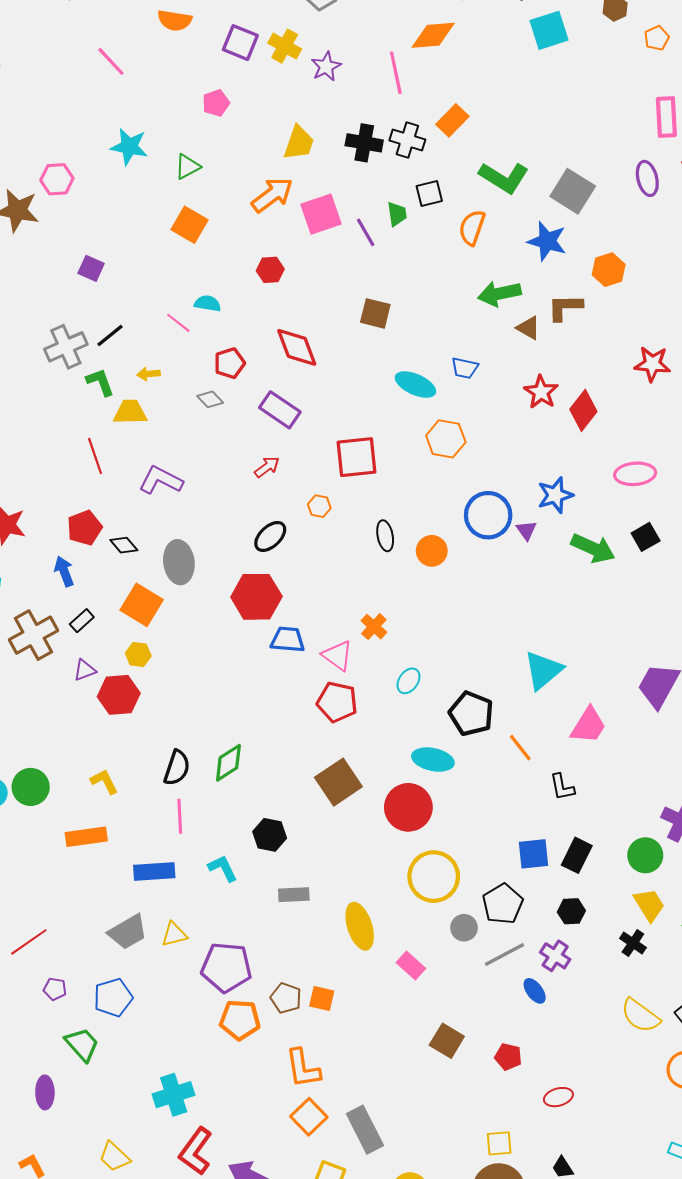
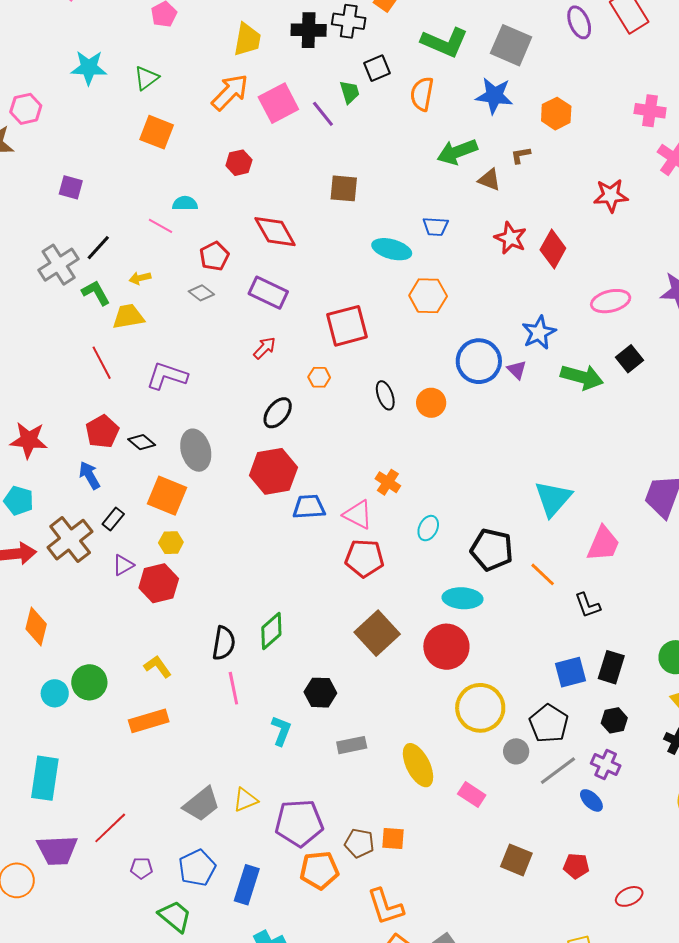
brown L-shape: (565, 307) -> (521, 155), size x0.6
cyan L-shape: (223, 868) -> (281, 731), turned 56
blue rectangle: (154, 871) -> (247, 885), moved, turned -60

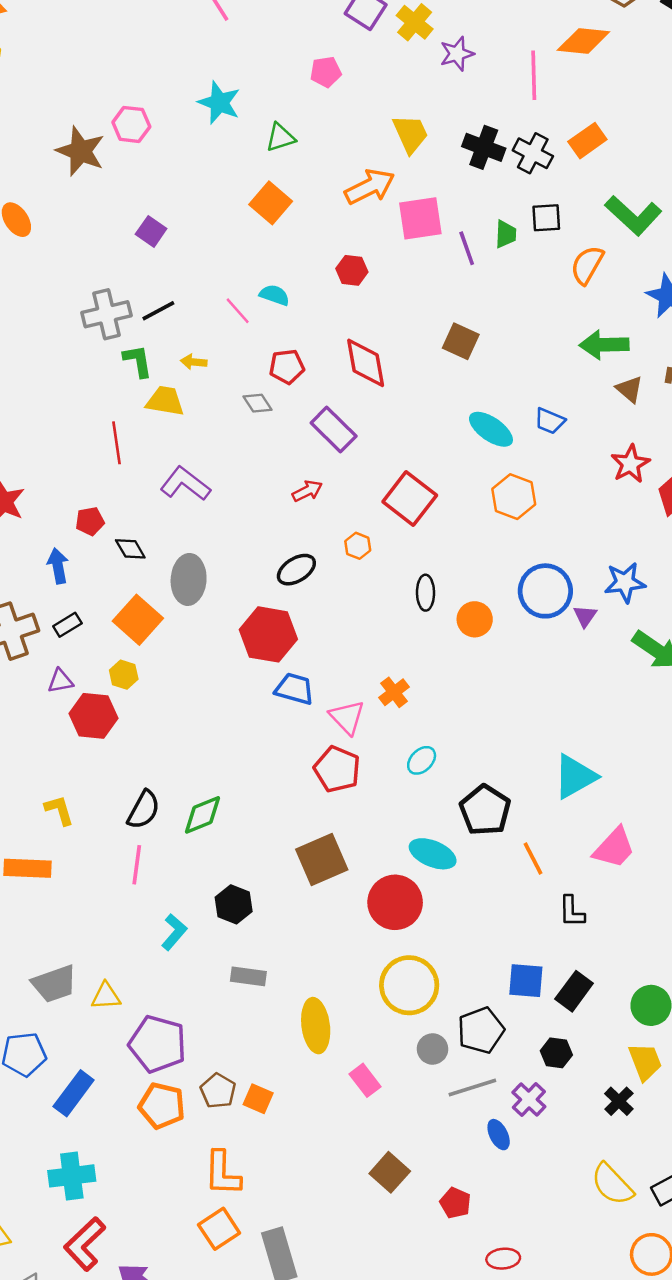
yellow trapezoid: (247, 40) -> (410, 134), turned -54
red square: (347, 326) -> (410, 498), turned 33
red pentagon: (102, 432) -> (90, 521), size x0.7

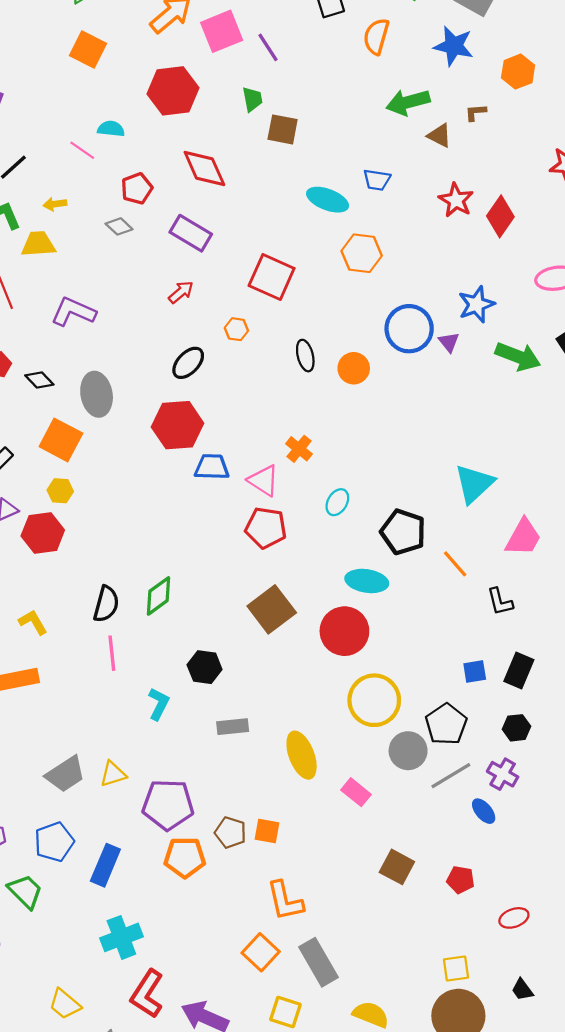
green trapezoid: (506, 234) -> (252, 99), moved
red hexagon: (352, 270) -> (173, 91), size x1.8
blue square: (526, 981) -> (475, 671), size x0.7
gray circle: (433, 1049) -> (408, 751), size x1.4
orange L-shape: (222, 1173) -> (285, 901), moved

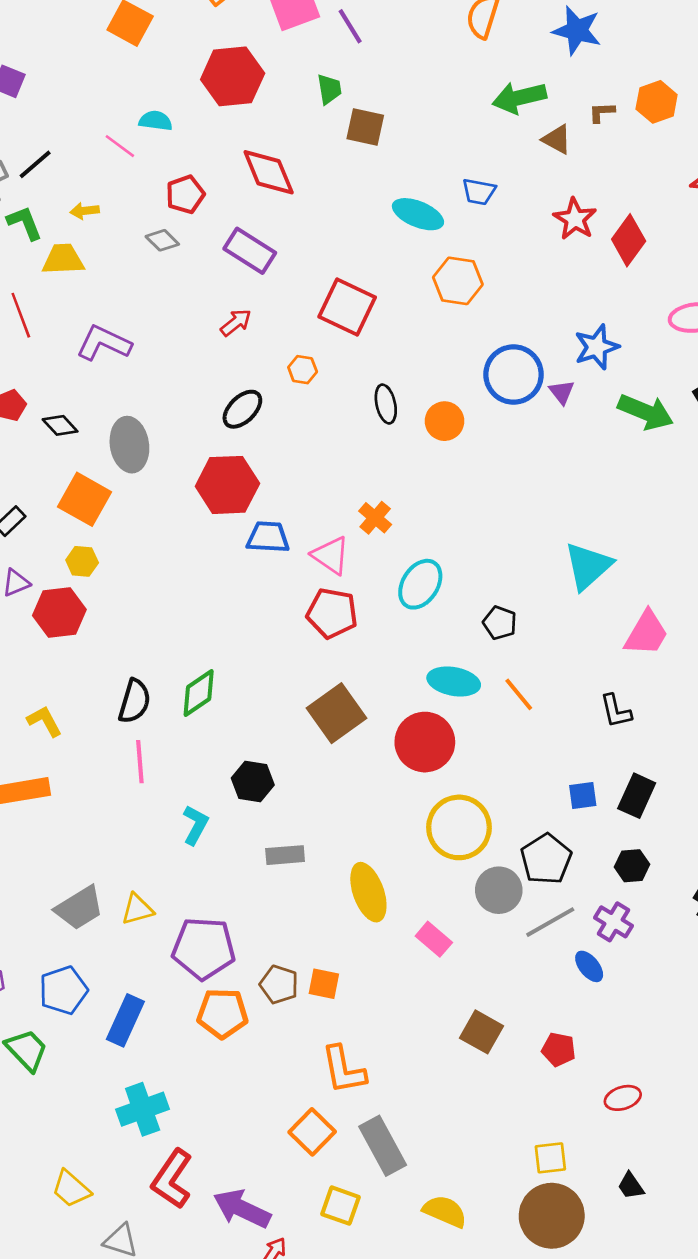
orange hexagon: (518, 72) -> (657, 102), moved
cyan ellipse: (337, 502) -> (420, 584), size x1.5
black pentagon: (403, 532) -> (500, 623), size x0.6
orange line: (455, 564) -> (519, 694), moved

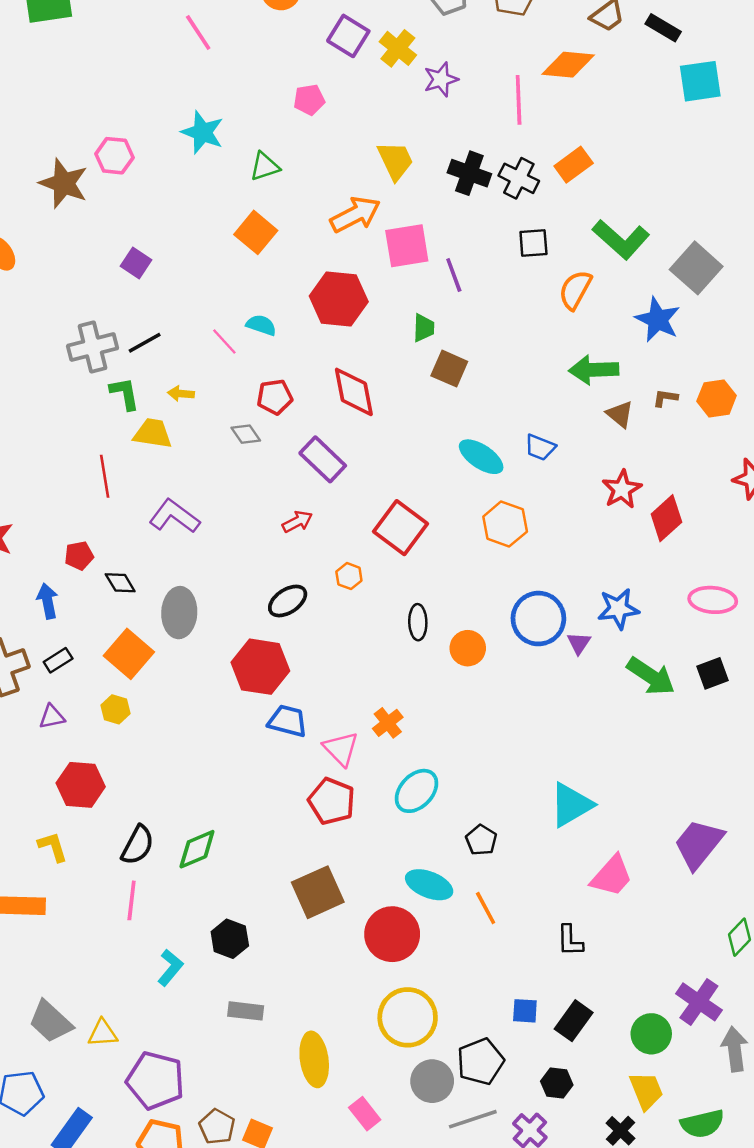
red hexagon: (59, 612) -> (81, 785), moved
gray trapezoid: (79, 908) -> (51, 1022), turned 63

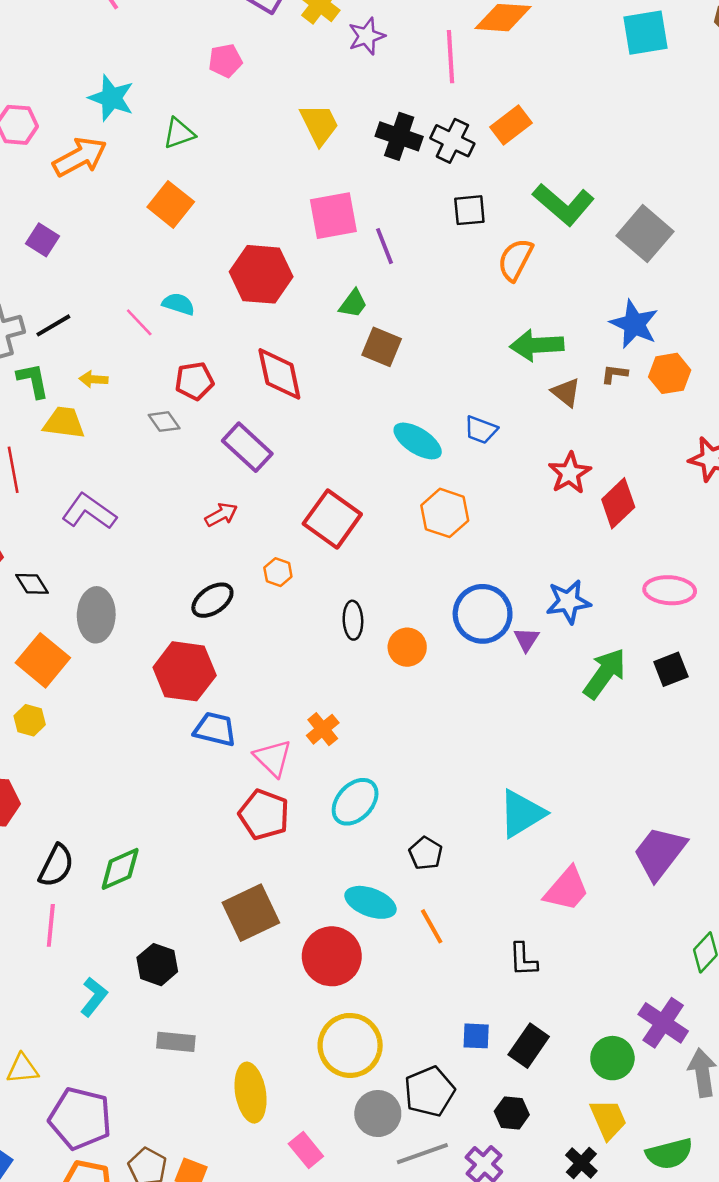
orange arrow: (355, 215) -> (80, 157), moved
blue star: (658, 320) -> (634, 324), moved
green trapezoid: (424, 328) -> (353, 304), turned 36
green arrow: (651, 676) -> (605, 673), turned -87

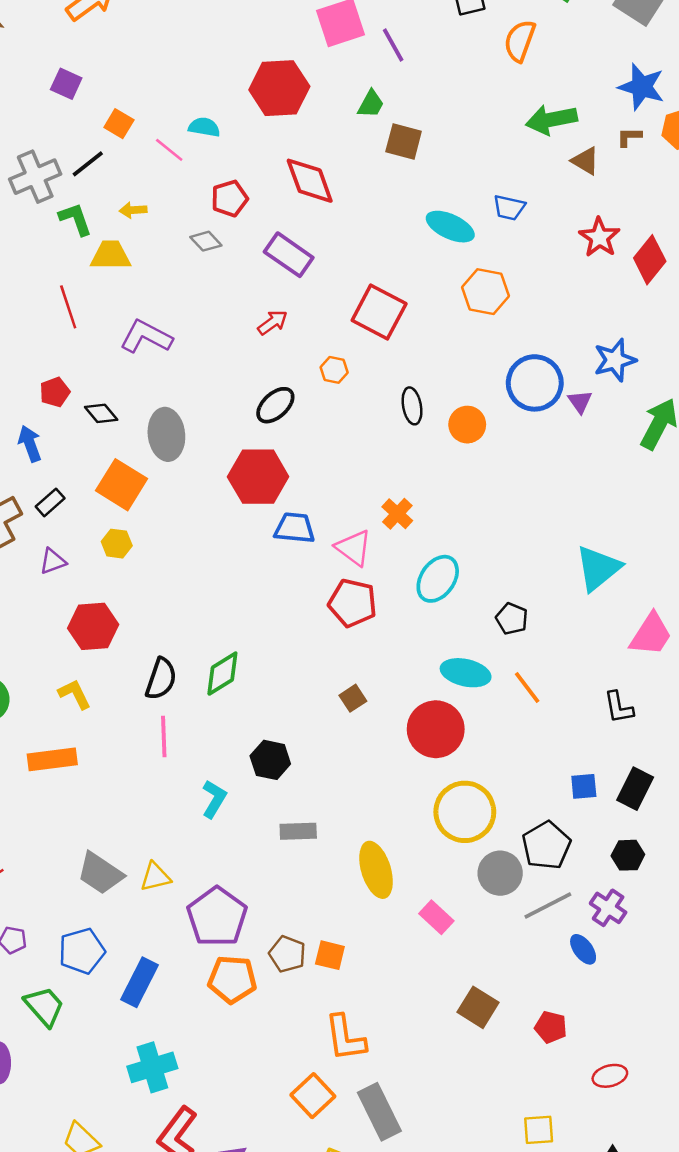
orange square: (171, 204) -> (119, 124), moved, size x0.7
brown square: (251, 913) -> (353, 698), size x0.5
purple pentagon: (80, 1118) -> (217, 917), turned 30

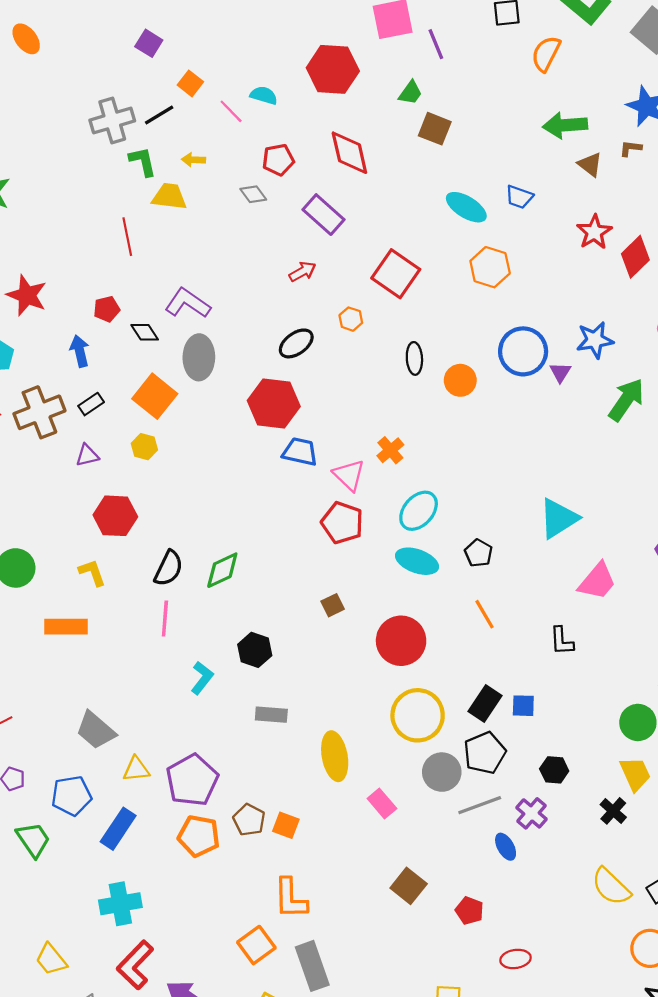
purple L-shape: (146, 337) -> (188, 303), moved
cyan ellipse: (466, 673) -> (417, 561), moved
black rectangle: (635, 789) -> (485, 703), moved
yellow triangle: (155, 877) -> (136, 769), moved

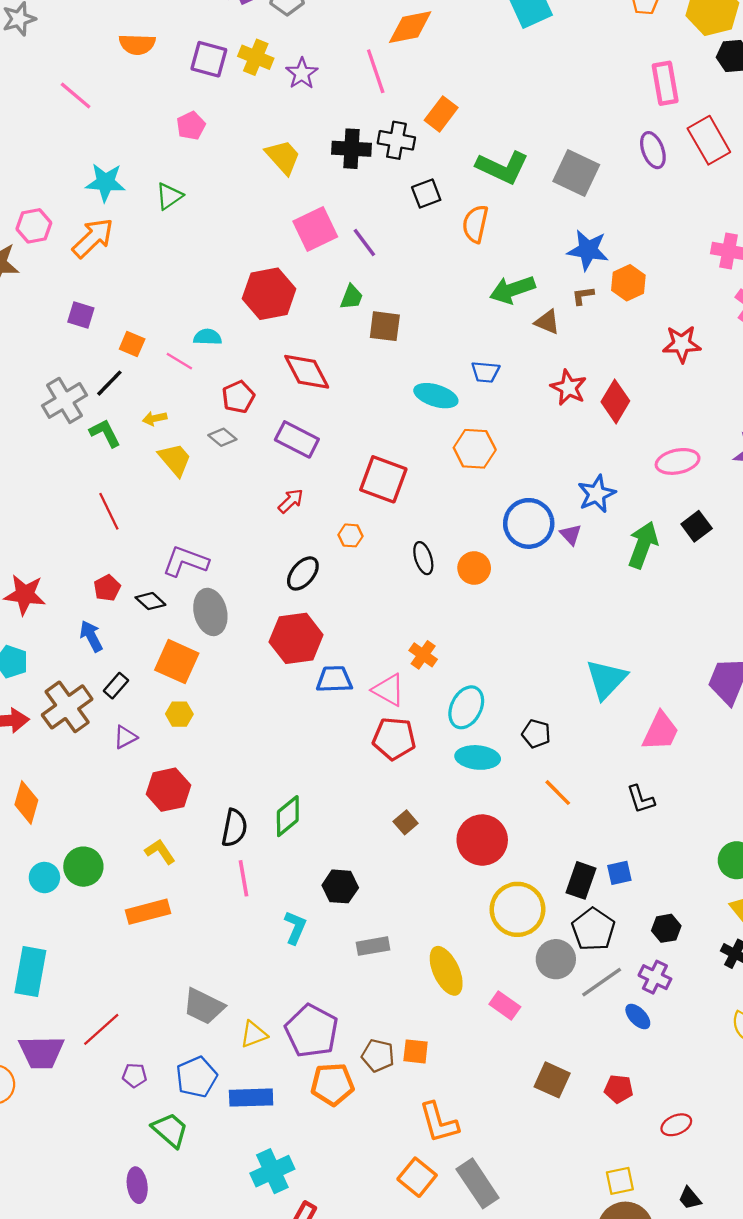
yellow trapezoid: (169, 197) -> (175, 459), moved, turned 57
blue rectangle: (118, 829) -> (251, 1098), turned 69

